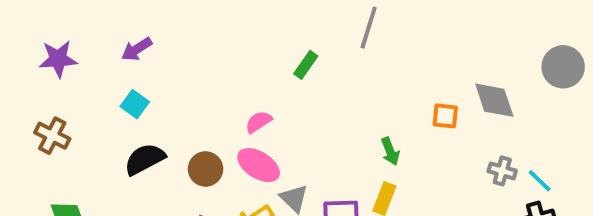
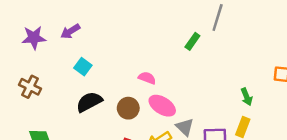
gray line: (369, 28) -> (218, 18), moved
purple arrow: (137, 49) -> (70, 31), moved
pink semicircle: (259, 122) -> (147, 78), moved, turned 54

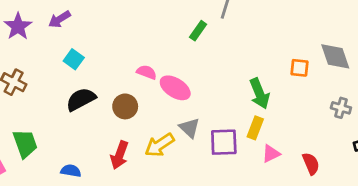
purple star: (34, 38) -> (18, 26), turned -30
green arrow: (247, 97) -> (260, 94), size x1.5
pink ellipse: (162, 106) -> (175, 88), moved

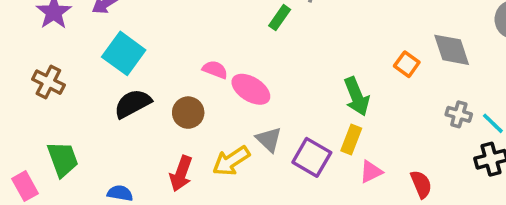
cyan square: (74, 59) -> (124, 53), size x1.6
orange square: (300, 68) -> (407, 64), turned 30
purple square: (224, 142) -> (312, 157), turned 32

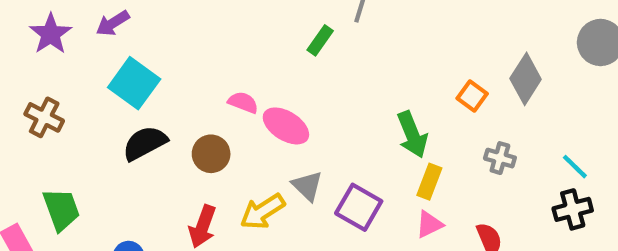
gray diamond: (452, 50) -> (526, 79), turned 51
gray cross: (459, 114) -> (500, 158), moved
yellow rectangle: (351, 139) -> (429, 182), moved

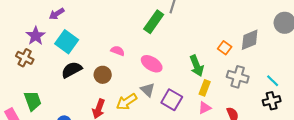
purple star: (51, 34) -> (36, 36), moved
green rectangle: (320, 40) -> (154, 22), size x1.6
gray diamond: (526, 79) -> (250, 40), turned 35
pink ellipse: (286, 126) -> (152, 64), moved
gray cross: (500, 158) -> (238, 77), size x1.5

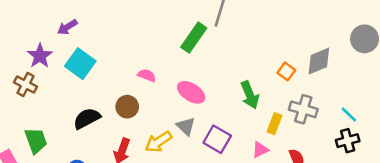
black semicircle: (72, 70) -> (87, 118), moved
yellow rectangle: (205, 88) -> (275, 124), moved

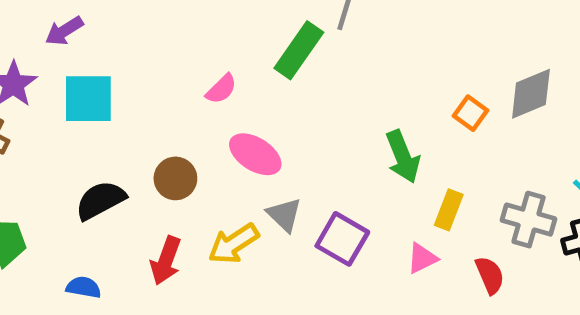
cyan square: (80, 64) -> (88, 99), turned -36
pink semicircle: (147, 75) -> (221, 89), moved, turned 114
pink ellipse: (191, 92) -> (255, 154), moved
gray cross: (303, 109) -> (529, 220), moved

